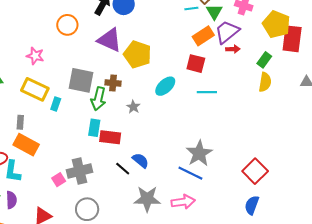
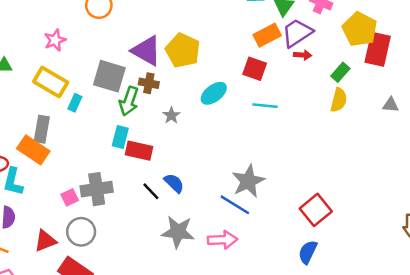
purple triangle: (110, 40) -> (146, 51), moved
pink star: (35, 56) -> (55, 40), turned 30
gray rectangle: (20, 122) -> (42, 129), moved, size x1.5
gray circle: (87, 209) -> (81, 232), moved

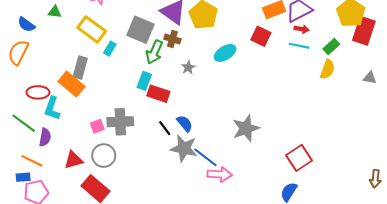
cyan line: (265, 106) -> (299, 46), moved
blue line: (235, 205) -> (206, 157), moved
gray star: (178, 232) -> (184, 148), moved

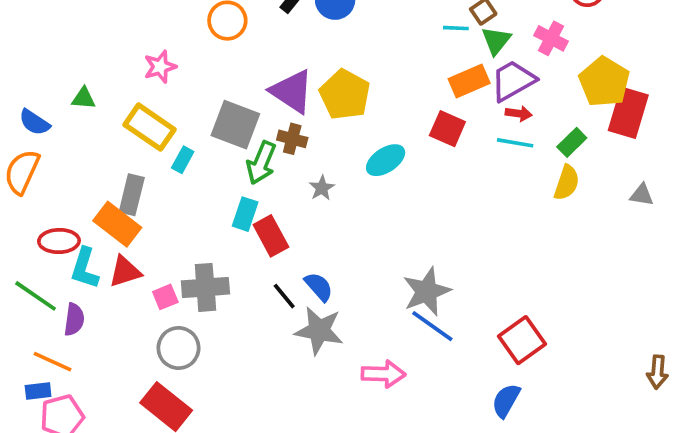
red rectangle: (158, 94) -> (271, 236), turned 45
blue line: (206, 157) -> (432, 326), moved
red triangle: (73, 160) -> (125, 272), moved

